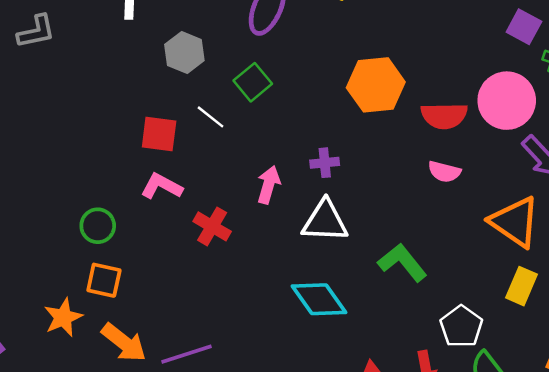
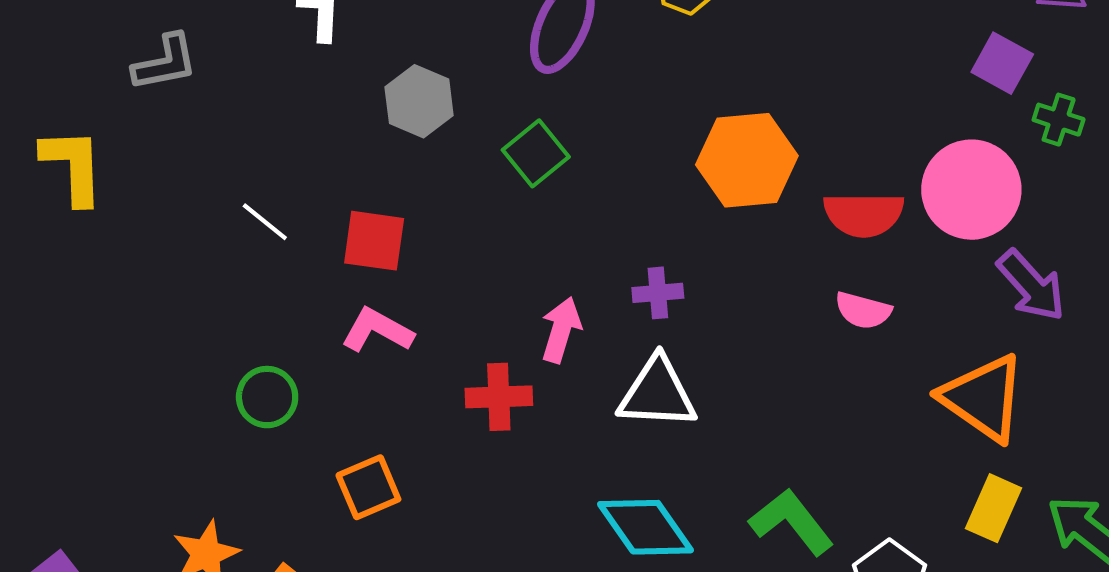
white line: (211, 117) -> (265, 222), moved
red cross: (212, 226) -> (499, 397), moved, turned -33
green L-shape: (402, 262) -> (791, 522), moved
orange square: (104, 280) -> (368, 487), moved, turned -36

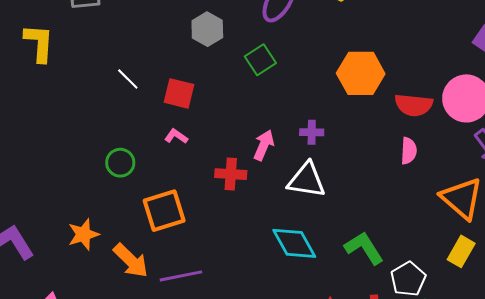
pink semicircle: (863, 310) -> (409, 151), turned -108
pink L-shape: (377, 330) -> (176, 136), size x0.7
orange square: (368, 487) -> (164, 211), size x1.4

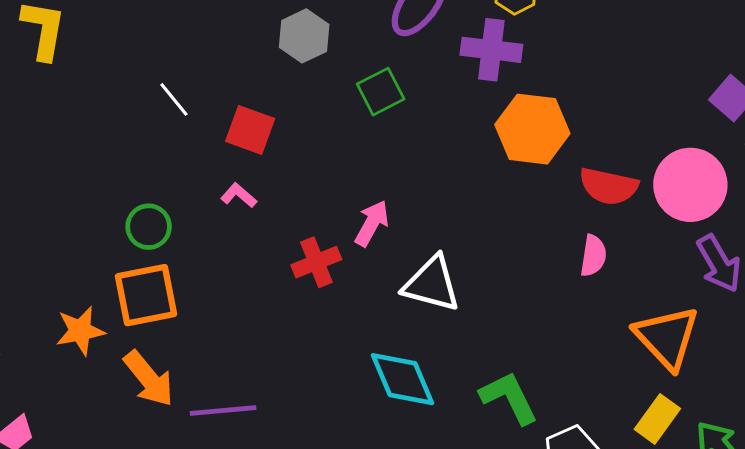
purple cross: (312, 132) -> (491, 50), moved, size x1.6
red cross: (231, 174) -> (316, 262), turned -32
orange square: (164, 211) -> (146, 295), moved

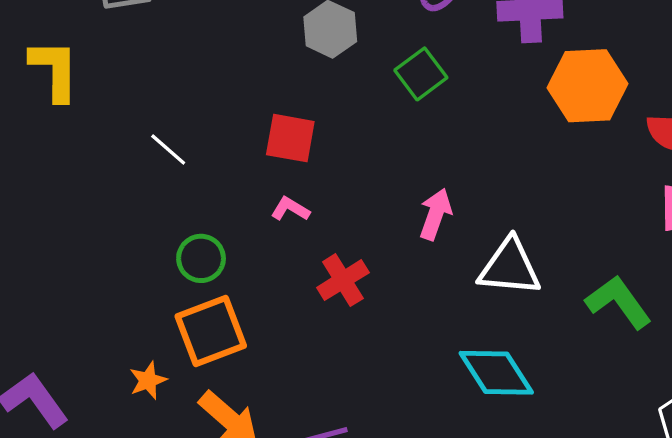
white line: (174, 99) -> (168, 149), moved
red cross: (316, 262) -> (343, 280), moved
orange star: (80, 331) -> (148, 380), size x0.7
green L-shape: (509, 398) -> (619, 302), moved

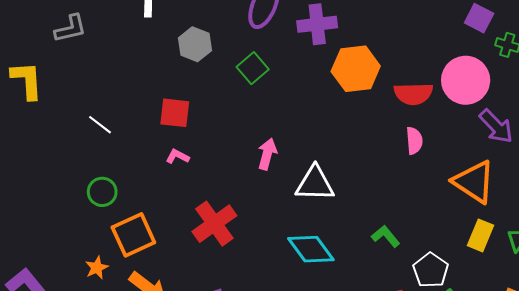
green circle: (201, 258) -> (102, 192), moved
red cross: (343, 280) -> (214, 224), moved, size x1.4
green L-shape: (619, 302) -> (386, 236), moved, size x0.7

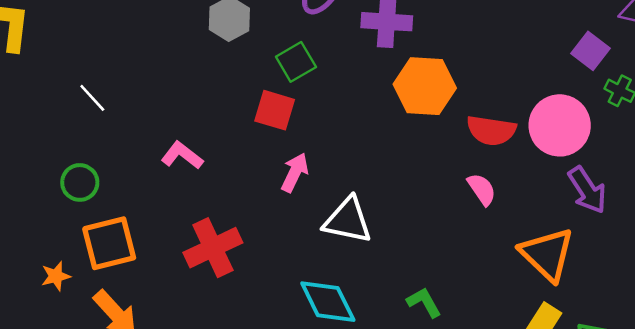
red square: (175, 113) -> (275, 110), moved
pink semicircle: (414, 141) -> (482, 189), turned -40
pink L-shape: (178, 157) -> (182, 155), size x1.4

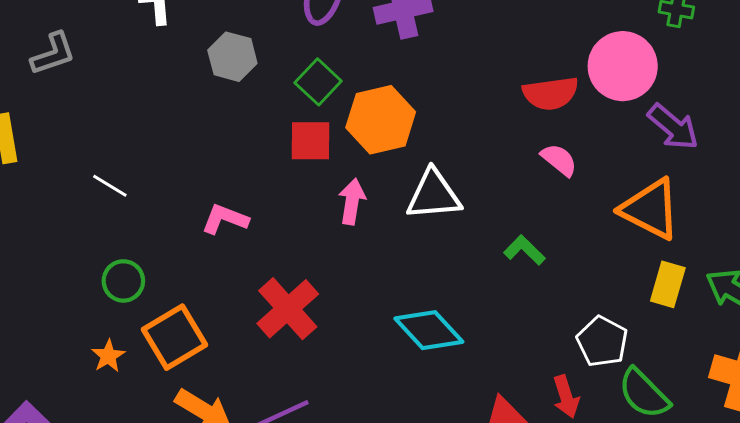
orange hexagon: (425, 86) -> (381, 120), moved
white triangle: (348, 220) -> (434, 195), moved
orange star: (56, 276) -> (108, 356), moved
green L-shape: (424, 302) -> (524, 250), moved

